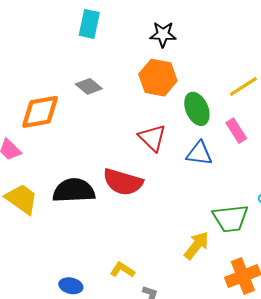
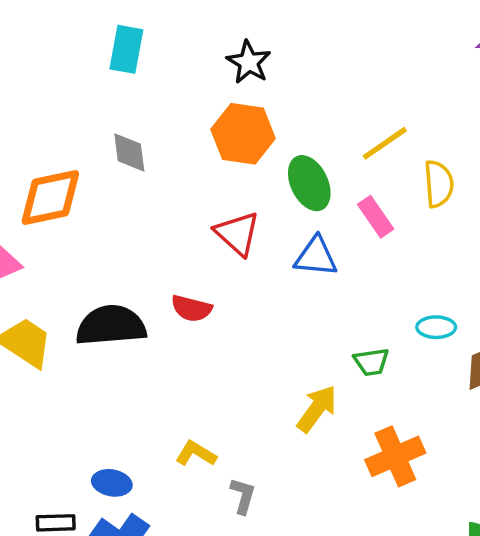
black star: (163, 34) -> (249, 62), turned 30
gray diamond: (89, 86) -> (129, 152), turned 45
red semicircle: (123, 182) -> (191, 308), size x0.6
green trapezoid: (230, 218) -> (371, 362), size x0.6

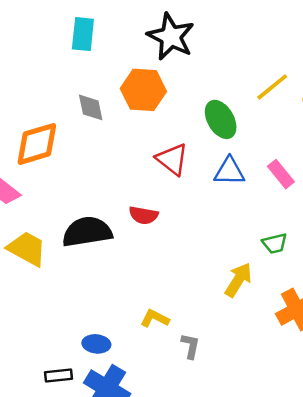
black star: (249, 62) -> (171, 37), size x1.5
orange hexagon: (243, 134) -> (143, 90), moved
pink rectangle: (376, 217) -> (281, 174), moved

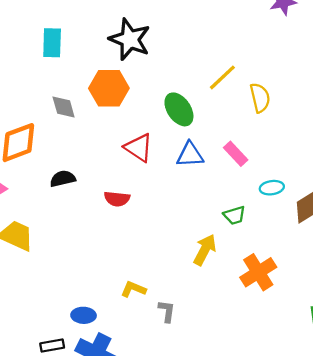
black semicircle: (87, 232) -> (63, 179), moved, size x0.6

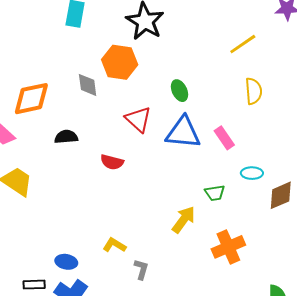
yellow line: (222, 77) -> (243, 44), moved
gray diamond: (64, 107) -> (88, 85), moved
green ellipse: (179, 109) -> (179, 91), size x0.7
blue triangle: (190, 155) -> (183, 133), size x1.4

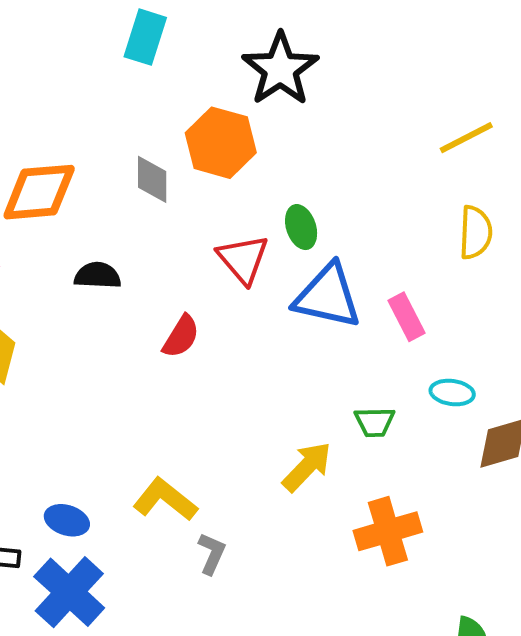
green ellipse: (179, 91) -> (301, 227), moved
red semicircle: (112, 162) -> (181, 336), turned -80
yellow L-shape: (114, 245) -> (165, 500), size x1.4

